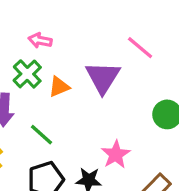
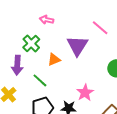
pink arrow: (40, 40) -> (47, 20), moved
orange triangle: (59, 87) -> (54, 60), moved

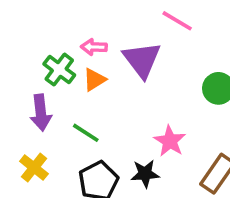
pink arrow: (47, 20) -> (94, 47), moved
orange triangle: (54, 60) -> (94, 80), moved

